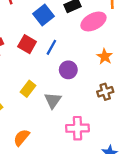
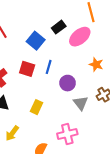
gray triangle: (53, 100) -> (81, 103), moved
pink cross: (77, 128) -> (67, 134), moved

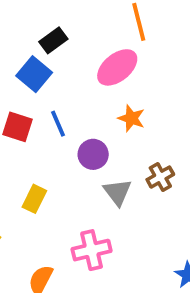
black rectangle: (59, 27) -> (53, 40), moved
orange star: (96, 64) -> (131, 118), moved
blue line: (49, 67) -> (58, 124), turned -40

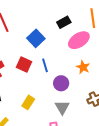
black rectangle: (53, 40) -> (64, 22), moved
gray triangle: (117, 192) -> (62, 107), moved

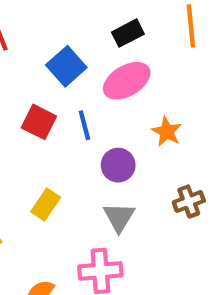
pink ellipse: (79, 40) -> (127, 81), moved

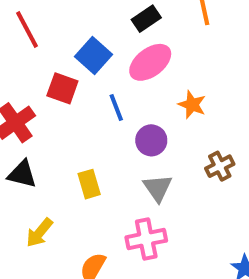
red square: (39, 122) -> (62, 88), moved
yellow rectangle: (46, 205) -> (89, 184), turned -44

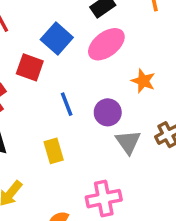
blue line: (116, 107) -> (67, 104), moved
gray triangle: (158, 188) -> (128, 142), moved

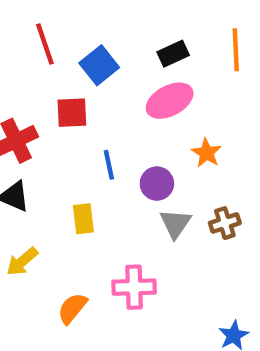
blue square: (57, 38) -> (99, 65), moved
red square: (30, 67) -> (72, 113), turned -32

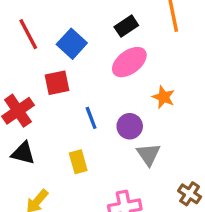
brown cross: (225, 223) -> (190, 194), moved, turned -30

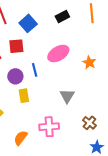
pink ellipse: (129, 62) -> (58, 53), moved
orange star: (164, 97) -> (89, 62), moved
purple circle: (130, 126) -> (15, 76), moved

